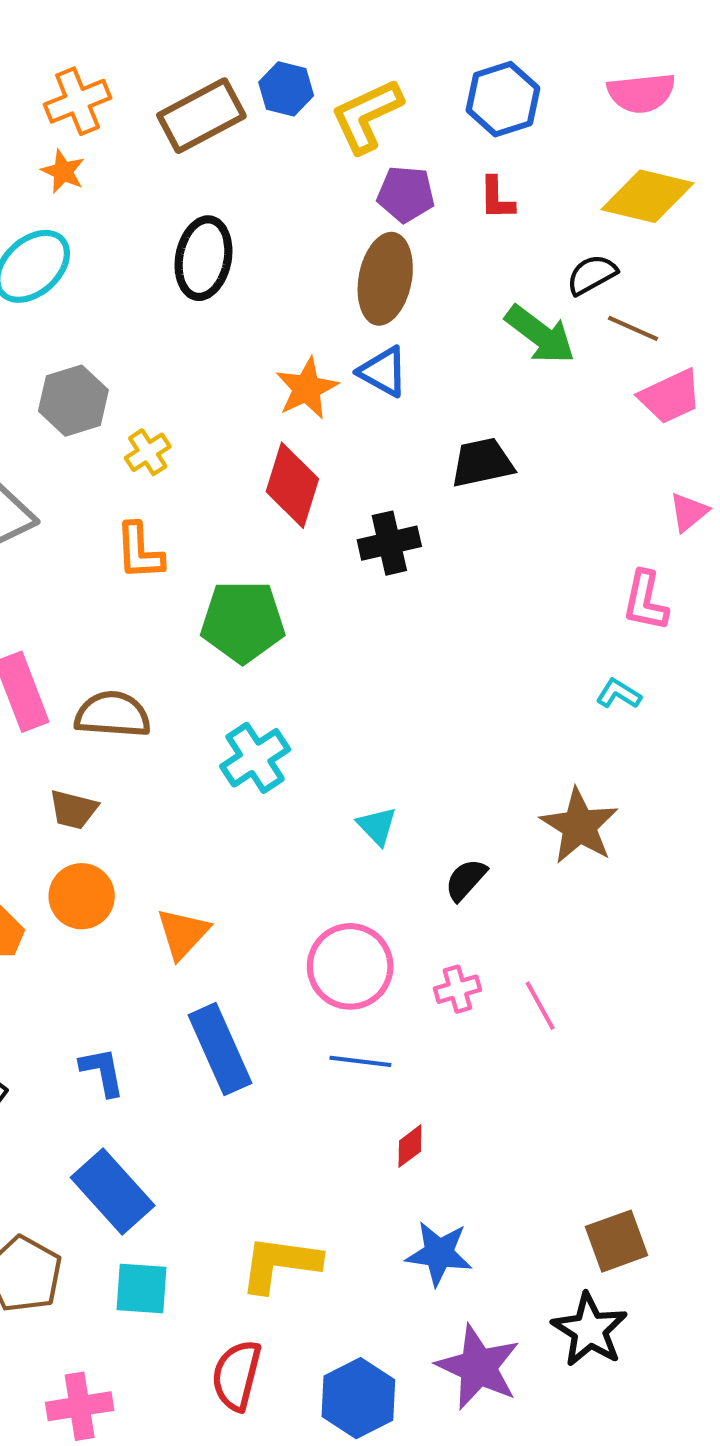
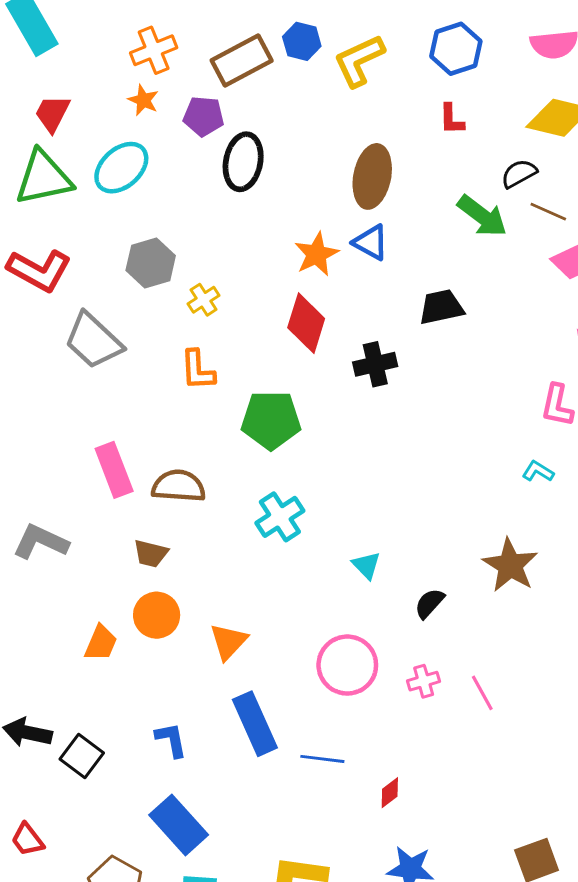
purple pentagon: (406, 194) -> (204, 116), moved
blue line: (360, 1061) -> (322, 759), moved

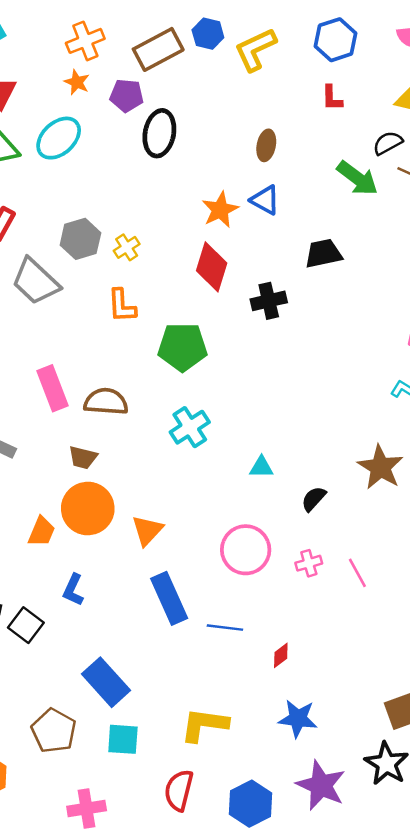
brown ellipse: (372, 176) -> (266, 145), size x0.6
gray hexagon: (151, 263) -> (80, 239), moved
cyan triangle: (366, 565) -> (261, 467), turned -45
orange circle: (157, 615) -> (88, 509), size x1.4
blue L-shape: (171, 740) -> (73, 590), moved, turned -144

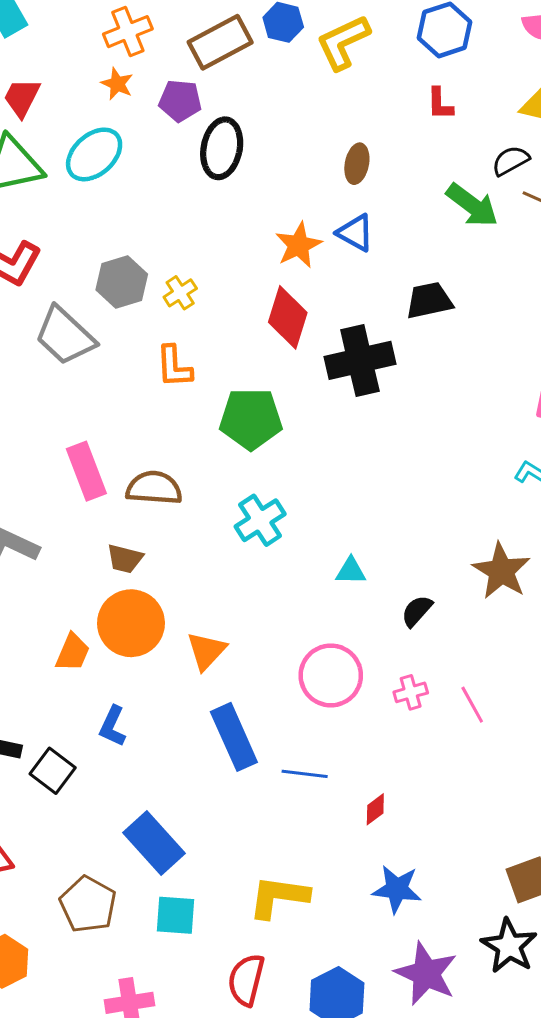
black cross: (269, 301) -> (360, 360), size x1.5

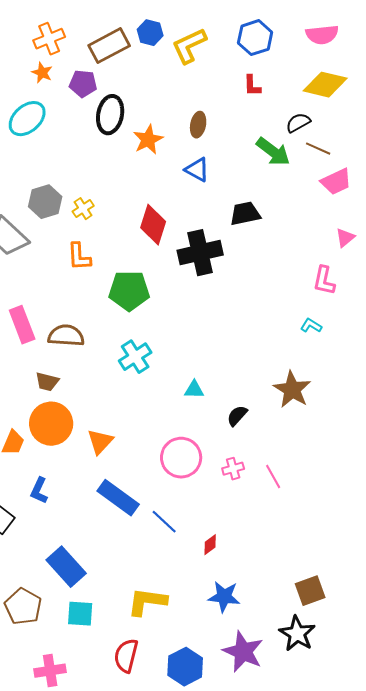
orange star: (299, 245) -> (148, 140), moved
blue rectangle: (234, 737) -> (118, 498), turned -30
blue line: (305, 774) -> (164, 522), turned 36

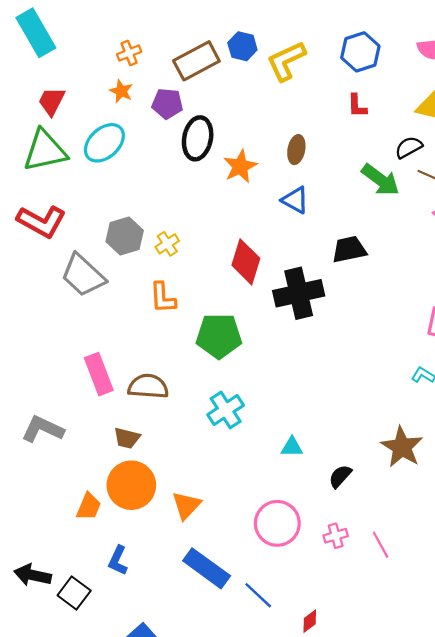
orange cross: (49, 39) -> (129, 53), size x0.7

